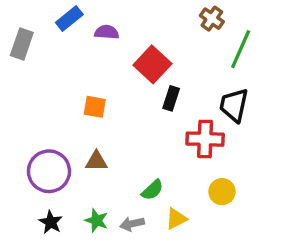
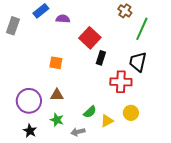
yellow triangle: (176, 219) -> (107, 121), moved
green star: (96, 220) -> (57, 120), moved

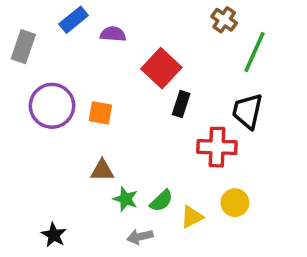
purple circle: (29, 101) -> (52, 106), moved
green star: (57, 120) -> (126, 199), moved

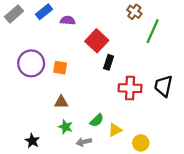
gray rectangle: (23, 47) -> (14, 14), moved, turned 30
black trapezoid: (247, 111) -> (163, 86), moved
green star: (126, 199) -> (66, 127), moved
yellow circle: (235, 203) -> (141, 143), moved

